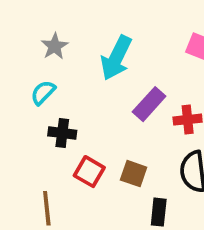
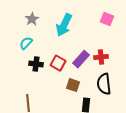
purple rectangle: (149, 104) -> (81, 59), moved
red square: (89, 172) -> (58, 63), moved

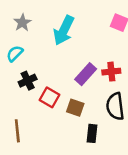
red square: (58, 63) -> (49, 97), moved
black cross: (36, 64) -> (28, 81), turned -32

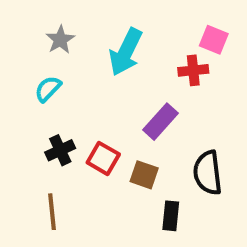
red cross: (111, 72) -> (193, 70), moved
black cross: (28, 81) -> (60, 150), moved

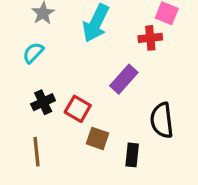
brown square: (144, 175) -> (97, 138), moved

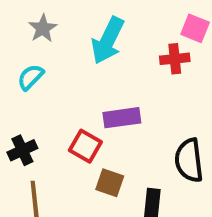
purple rectangle: (124, 79) -> (122, 118), moved, turned 40
black cross: (43, 102) -> (22, 150), moved

